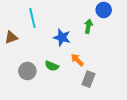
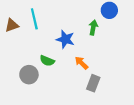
brown triangle: (11, 37) -> (12, 25), moved
green semicircle: (52, 66) -> (47, 61), moved

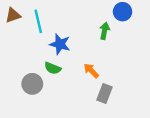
brown triangle: (12, 25) -> (13, 15), moved
blue star: (65, 39) -> (60, 44), moved

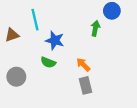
brown triangle: (13, 15) -> (12, 35), moved
gray circle: (32, 84) -> (16, 77), moved
gray rectangle: (104, 93) -> (86, 85), moved, turned -35

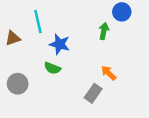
orange arrow: (83, 65) -> (109, 73), moved
gray rectangle: (86, 85) -> (93, 93), turned 49

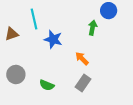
green semicircle: (52, 68) -> (47, 85), moved
orange arrow: (109, 73) -> (82, 59), moved

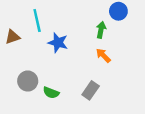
orange arrow: (82, 59) -> (103, 55), moved
gray circle: (16, 75) -> (28, 81), moved

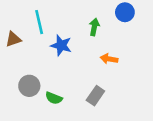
green arrow: (101, 30) -> (94, 27), moved
orange arrow: (103, 55) -> (109, 59), turned -35

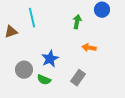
blue star: (61, 45) -> (50, 59), moved, turned 30

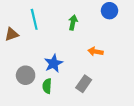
green arrow: (77, 22) -> (73, 22), moved
green semicircle: (44, 80) -> (47, 86), turned 72

